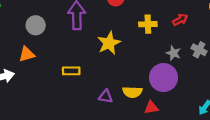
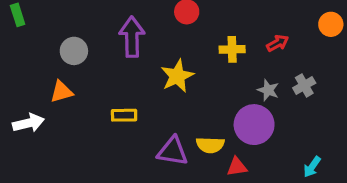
gray cross: (199, 50) -> (304, 85), turned 32
purple triangle: (106, 96) -> (173, 151), size x1.5

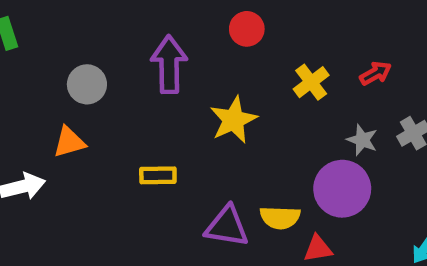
yellow cross: (232, 49) -> (311, 82), turned -35

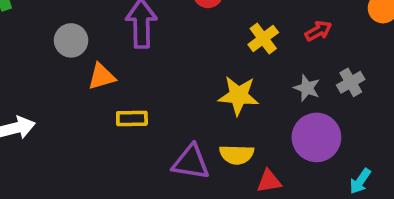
yellow star: (233, 120) -> (238, 96), moved, turned 30
orange triangle: (69, 142) -> (101, 77), moved
purple circle: (342, 189) -> (316, 137), moved

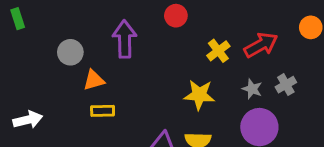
red arrow: (318, 31) -> (261, 45), size x1.6
yellow rectangle: (132, 118) -> (103, 111), moved

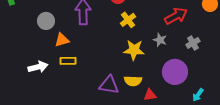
yellow cross: (218, 51) -> (128, 20), moved
gray star: (252, 89) -> (160, 40), moved
white arrow: (28, 120) -> (38, 67), moved

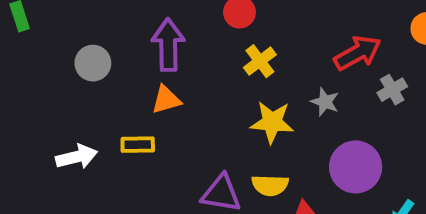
orange triangle: (62, 40) -> (166, 100), moved
gray cross: (193, 43) -> (392, 90), moved

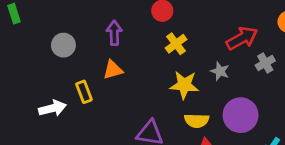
purple arrow: (168, 45) -> (114, 33), size x0.7
yellow rectangle: (138, 145) -> (84, 92), moved, turned 70
yellow semicircle: (270, 185) -> (197, 121), moved

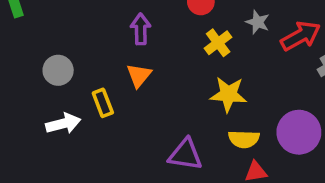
gray circle: (63, 45) -> (58, 70), moved
orange triangle: (113, 70) -> (139, 75), turned -35
gray star: (220, 71) -> (258, 22), moved

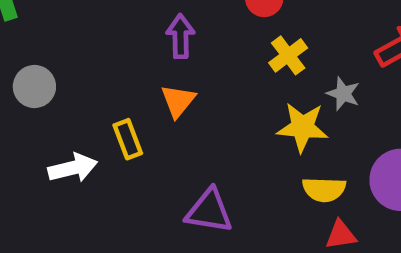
gray star: (258, 22) -> (343, 94), moved
gray circle: (58, 70) -> (34, 87), moved
purple triangle: (185, 155) -> (209, 211), moved

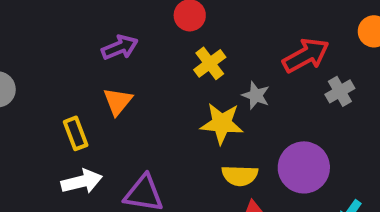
purple arrow: (180, 36) -> (120, 47), turned 69
white arrow: (73, 168) -> (82, 181), moved

